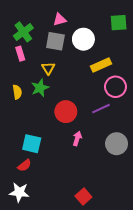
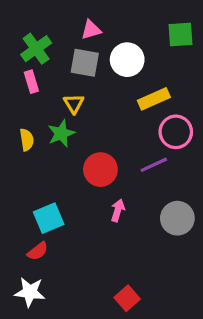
cyan square: (32, 144) -> (49, 218), turned -36

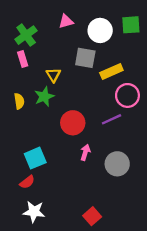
white circle: (127, 60) -> (100, 30), moved
gray square: (85, 63) -> (85, 58), moved
gray circle: (177, 218) -> (117, 164), moved
white star: (30, 292) -> (34, 212), moved

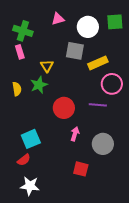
green cross: (26, 35) -> (23, 31), turned -36
purple line: (111, 119) -> (98, 105), turned 30
red square: (92, 216) -> (81, 169), moved, turned -35

